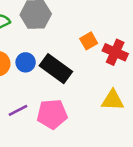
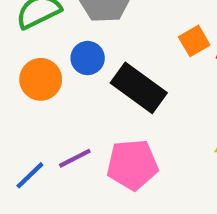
blue circle: (26, 62) -> (88, 58), moved

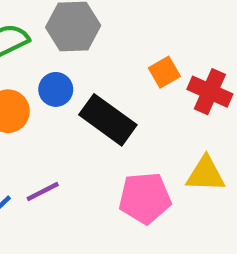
pink pentagon: (132, 165) -> (145, 198), moved

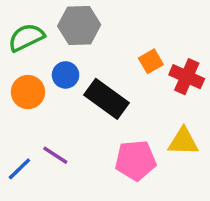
purple line: (43, 191) -> (55, 155), turned 60

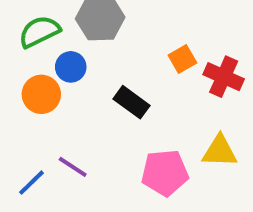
blue circle: (66, 75) -> (71, 67), moved
black rectangle: (106, 99) -> (131, 102), size x0.7

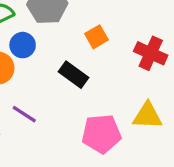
orange square: (182, 59) -> (97, 37), moved
purple line: (73, 167) -> (24, 114), moved

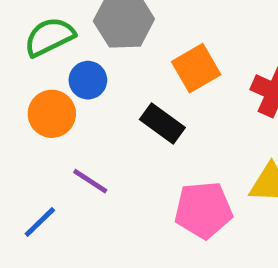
orange square: (97, 37) -> (196, 68), size x1.4

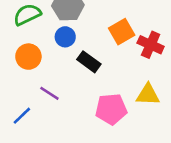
orange square: (196, 68) -> (122, 32), moved
blue circle: (88, 80) -> (65, 37), moved

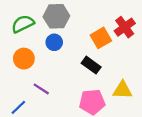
red cross: (151, 45) -> (125, 27), moved, turned 30
black rectangle: (89, 62) -> (91, 65), moved

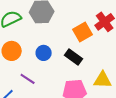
blue circle: (54, 42) -> (44, 53), moved

